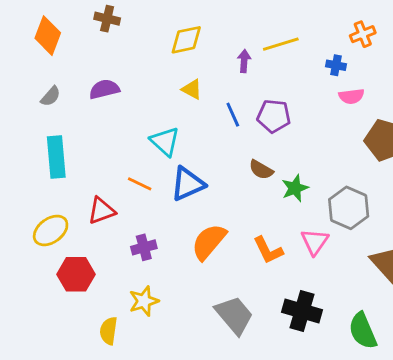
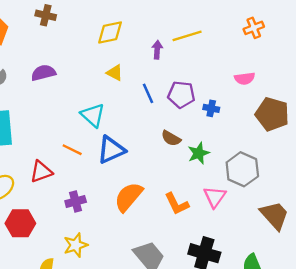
blue cross: (336, 65) -> (211, 108), moved

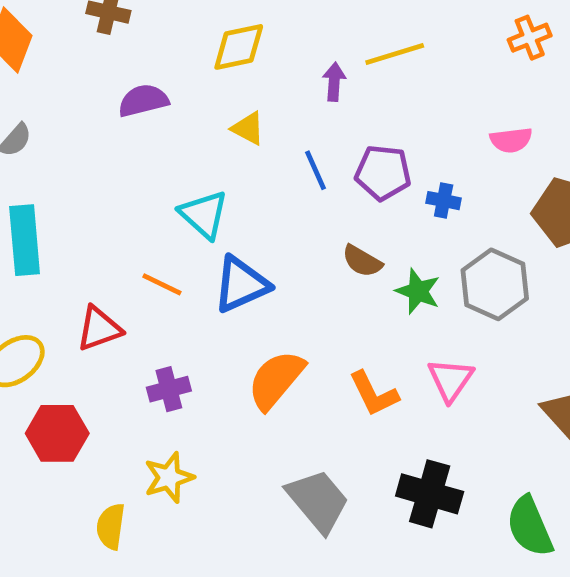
purple semicircle: (43, 73) -> (143, 100), moved
green star: (199, 153) -> (418, 291), turned -30
gray hexagon: (242, 169) -> (495, 284), moved

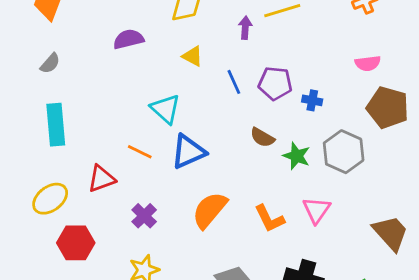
pink semicircle: (511, 140) -> (368, 63), moved
purple cross: (169, 389) -> (144, 216), turned -30

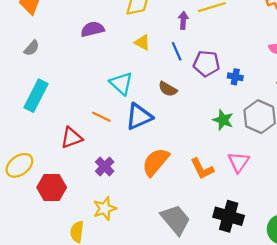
blue line: (234, 82) -> (177, 51), moved
cyan rectangle: (56, 125) -> (36, 96), turned 32
brown semicircle: (262, 137) -> (168, 89), moved
yellow ellipse: (50, 199) -> (19, 165), moved

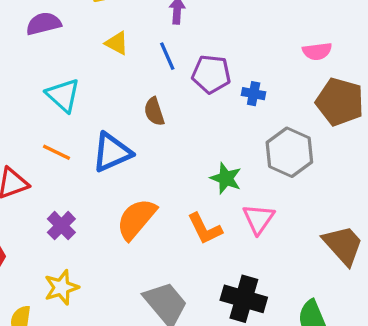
cyan triangle: (121, 83) -> (63, 95), moved
brown semicircle: (168, 89) -> (154, 112), turned 42
green star: (223, 120) -> (226, 178), moved

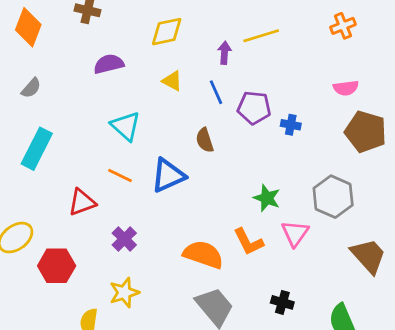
gray hexagon: (289, 152) -> (333, 197), moved
orange semicircle: (136, 219) -> (203, 254), moved, turned 69
black cross: (244, 299) -> (282, 302), size x0.6

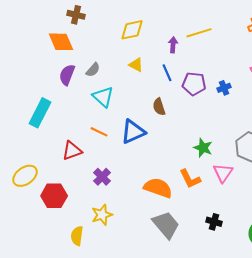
orange diamond: (28, 27) -> (61, 42), moved, turned -44
purple semicircle: (109, 64) -> (67, 75), moved, turned -55
gray semicircle: (31, 88) -> (93, 70), moved
blue cross: (291, 125) -> (224, 88), moved, turned -32

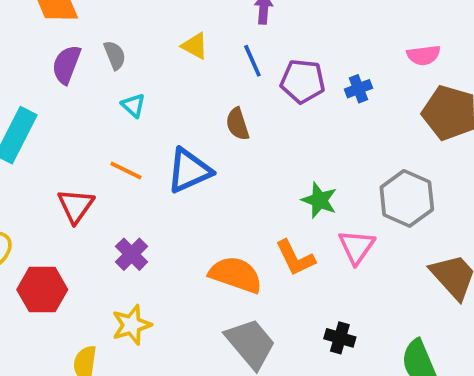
gray semicircle: (93, 70) -> (115, 55), turned -63
cyan triangle: (103, 97) -> (133, 105), size x0.6
red triangle: (72, 151) -> (76, 206), turned -35

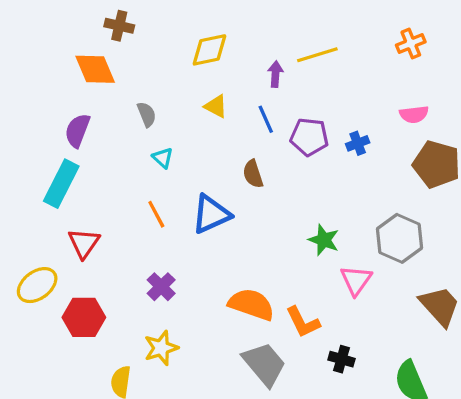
purple semicircle: (66, 64) -> (77, 130), moved
orange line: (126, 170) -> (156, 214), turned 36
red triangle: (76, 206) -> (84, 243), moved
orange L-shape: (295, 258) -> (303, 322), moved

